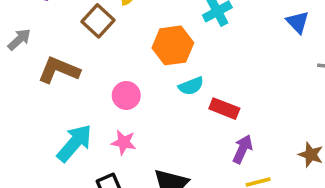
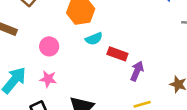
purple arrow: (243, 149) -> (137, 71), moved

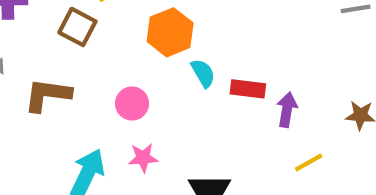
cyan semicircle: (94, 39) -> (203, 73), turned -84

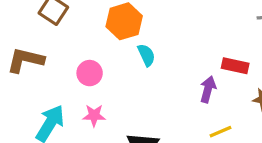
red rectangle: (248, 89) -> (235, 66), moved

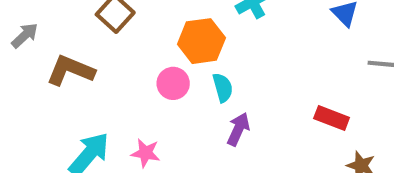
pink circle: (90, 73) -> (173, 83), moved
purple arrow: (208, 89) -> (238, 129), moved

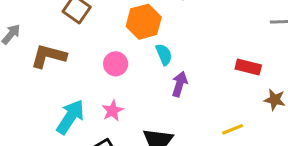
pink circle: (173, 83) -> (116, 64), moved
pink star: (146, 153) -> (112, 111), turned -30

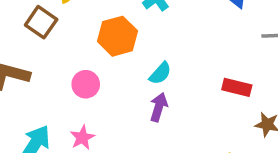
cyan semicircle: (164, 54) -> (160, 73), moved, turned 65

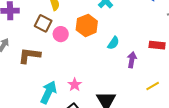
pink circle: (86, 84) -> (61, 34), moved
purple arrow: (159, 107) -> (132, 60), moved

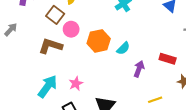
orange hexagon: (87, 25) -> (99, 41), moved
brown L-shape: (29, 56) -> (51, 46), moved

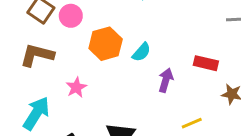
pink circle: (71, 29) -> (71, 16), moved
pink star: (76, 84) -> (76, 87), moved

